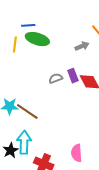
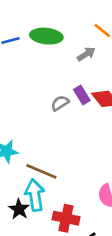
green ellipse: (37, 39) -> (46, 36), moved
brown line: (27, 111) -> (41, 171), moved

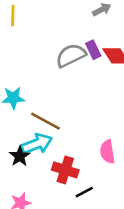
gray semicircle: (60, 103) -> (71, 55), size x1.6
cyan arrow: (35, 195) -> (37, 144), turned 72

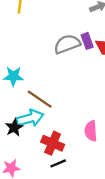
black line: (84, 192) -> (58, 163), moved

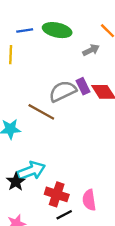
brown line: (40, 99) -> (41, 112), moved
pink semicircle: (91, 131) -> (89, 200), moved

